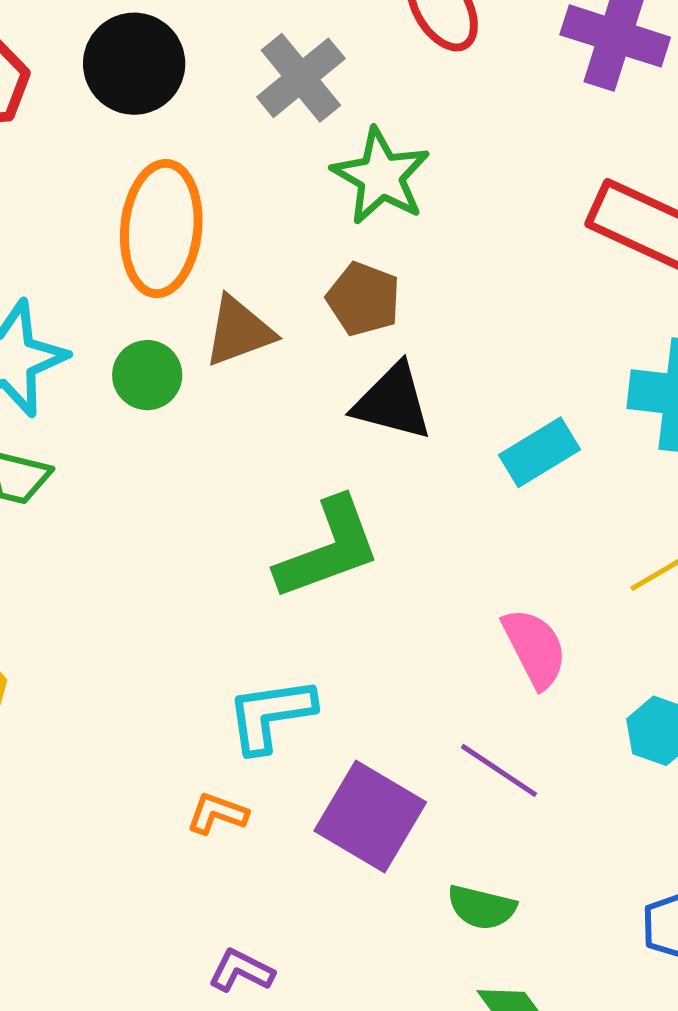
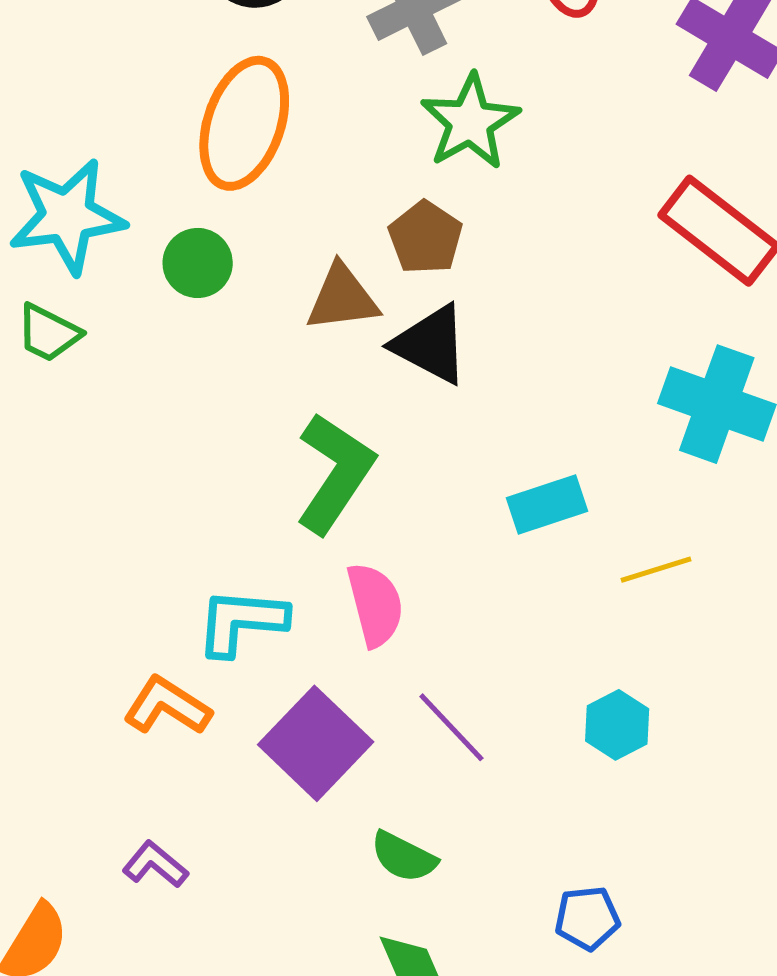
brown triangle: (239, 331) -> (342, 298), moved
cyan rectangle: (539, 452) -> (547, 504), moved
green L-shape: (328, 549) -> (335, 473), turned -49
pink semicircle: (535, 648) -> (375, 605), moved
orange L-shape: (217, 814) -> (167, 706), size x1.4

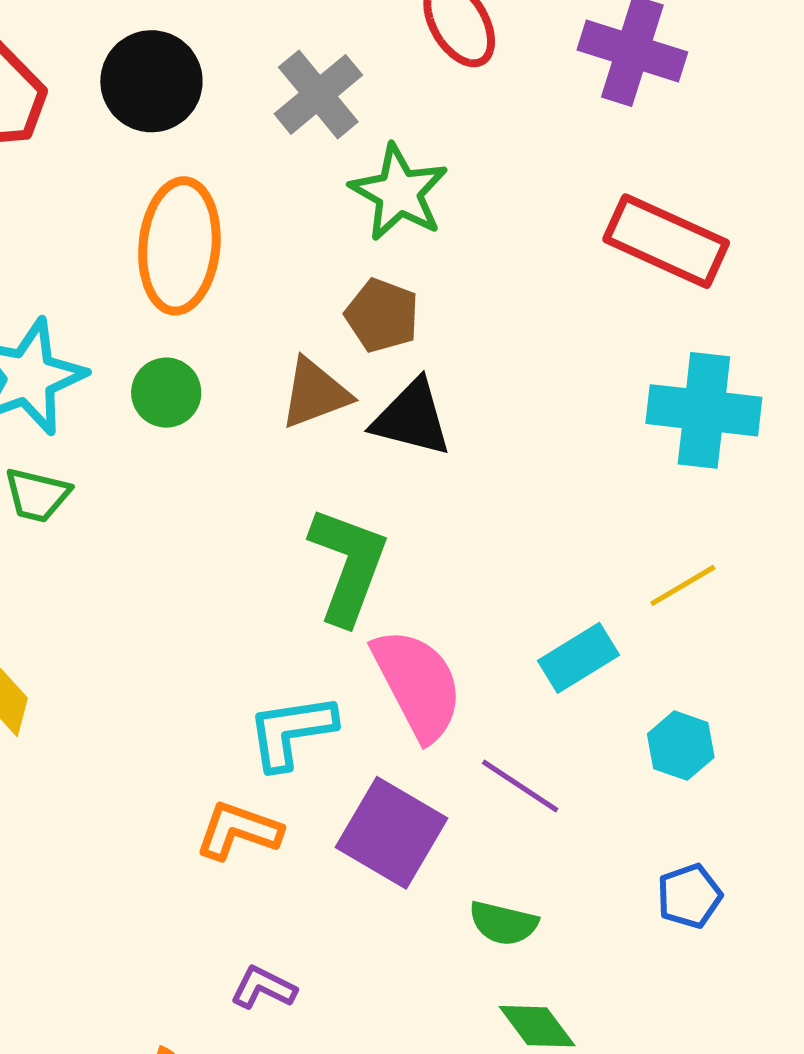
cyan rectangle: (547, 504) -> (579, 658), moved
pink semicircle: (375, 605) -> (418, 684), size x1.4
blue pentagon: (587, 918) -> (689, 896), moved

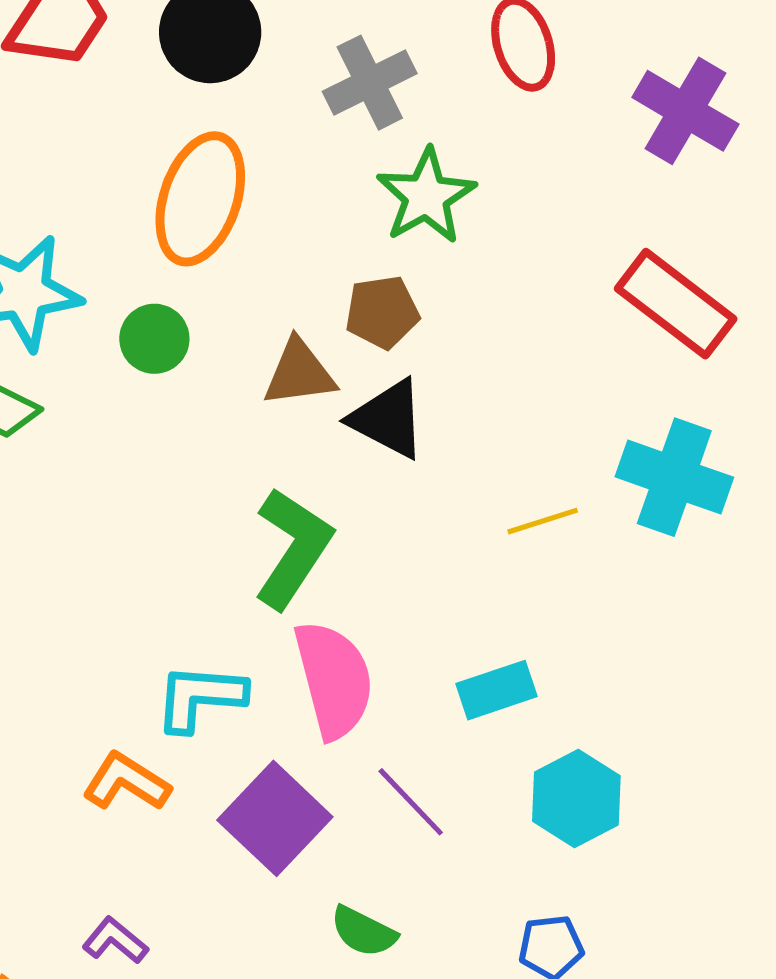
brown pentagon: (382, 315) -> (382, 312), turned 30
yellow line: (683, 585) -> (543, 521), moved
cyan hexagon: (681, 746) -> (576, 799), size x1.4

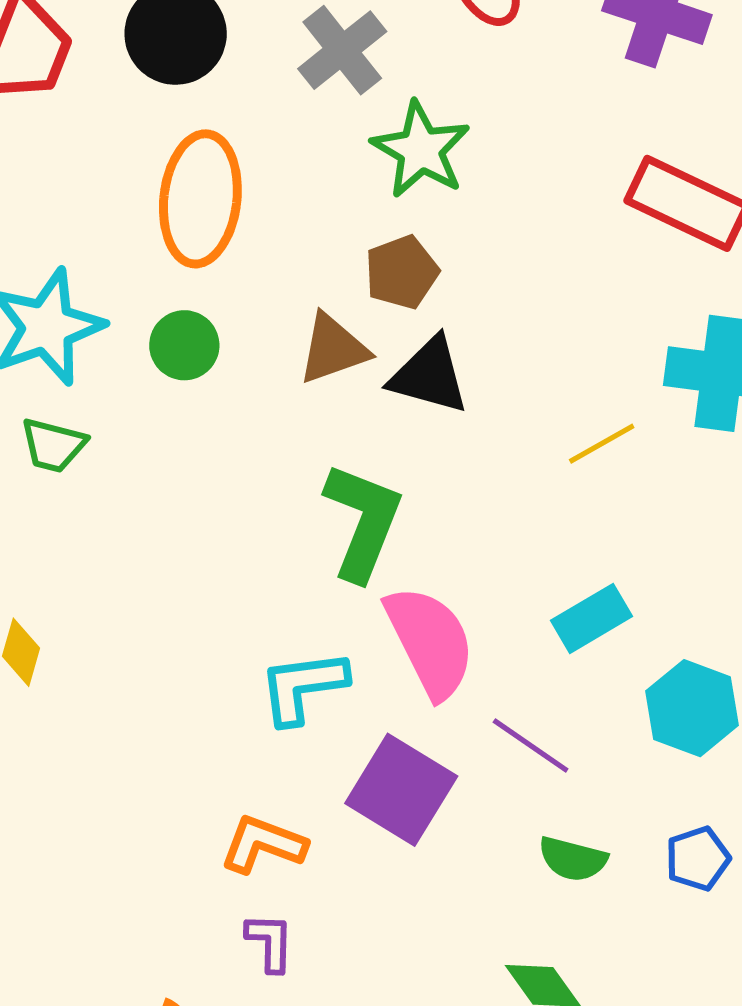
orange L-shape: (126, 782) -> (263, 844), moved
green semicircle: (364, 932) -> (573, 859), moved
purple L-shape: (115, 941) -> (270, 942), turned 64

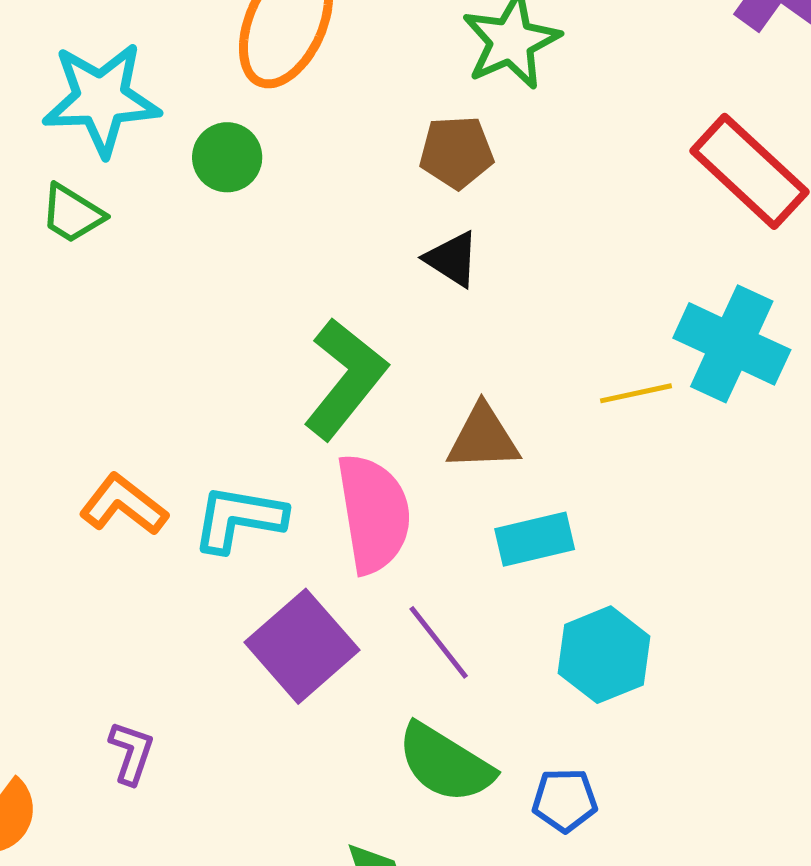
brown triangle: (333, 349) -> (483, 438), moved
black triangle: (429, 376) -> (452, 259), size x0.7
yellow line: (602, 444) -> (636, 393), moved
orange L-shape: (263, 844) -> (124, 505), moved
green semicircle: (573, 859) -> (445, 763), size x1.5

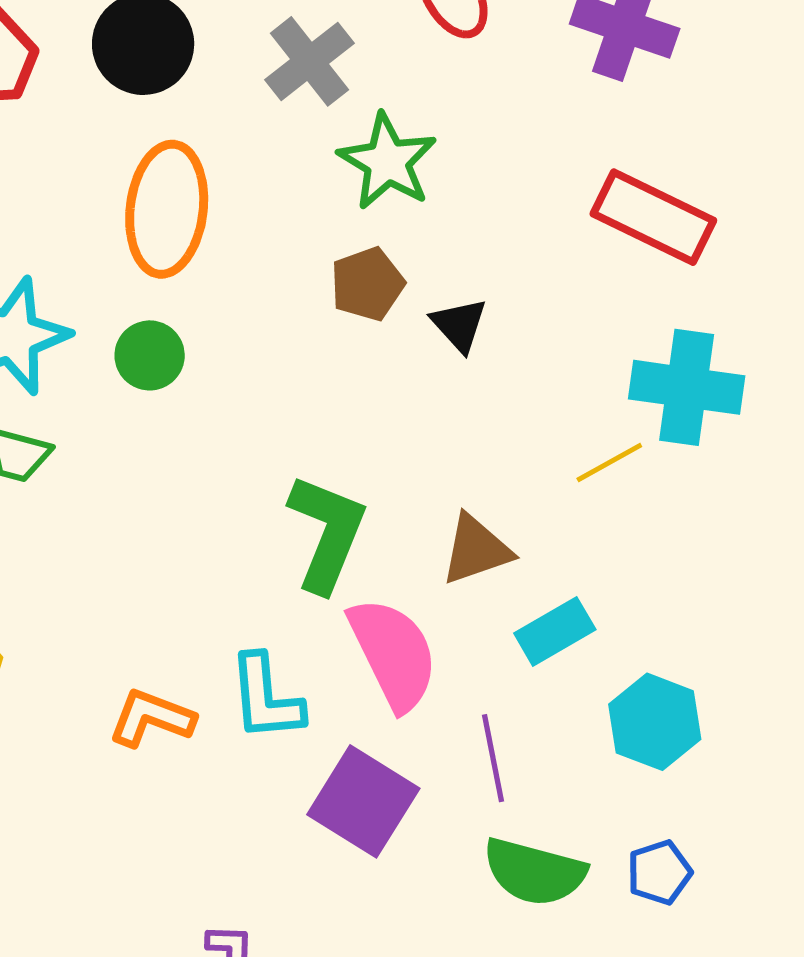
black triangle: (452, 259) -> (459, 325), moved, turned 32
cyan L-shape: (239, 519) -> (266, 698), turned -88
purple line: (439, 642) -> (493, 758), turned 44

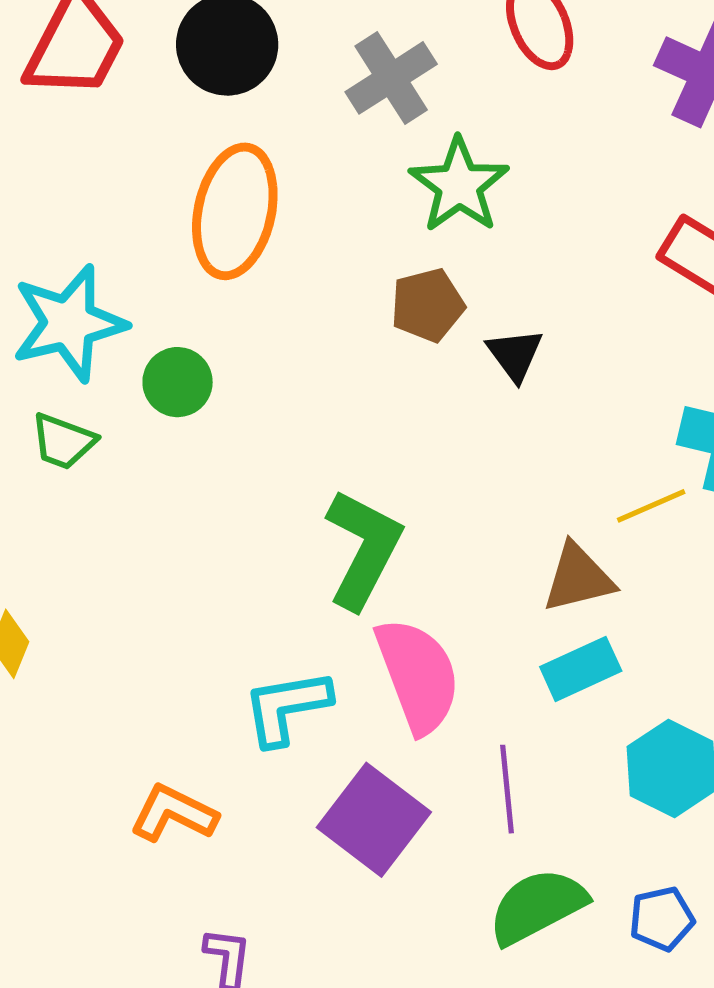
green circle: (150, 355) -> (178, 382), moved
brown triangle: (476, 550) -> (578, 578), moved
cyan L-shape: (266, 698) -> (287, 707), turned 80
orange L-shape: (151, 718) -> (174, 813), moved
green semicircle: (534, 872) -> (537, 906), turned 132

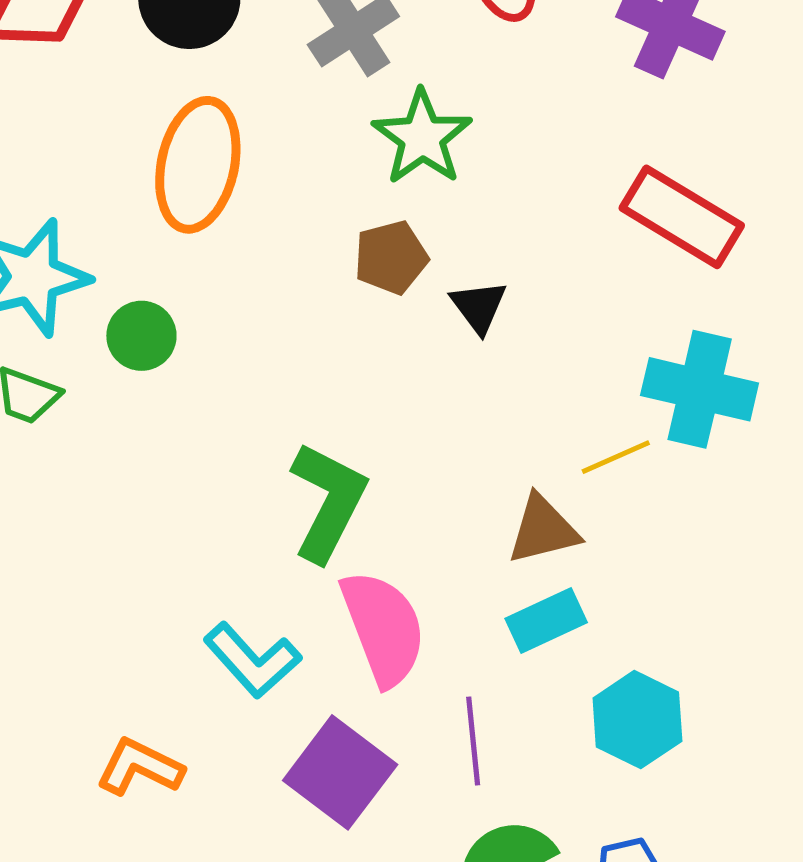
cyan L-shape: (287, 707) -> (252, 660), turned -122

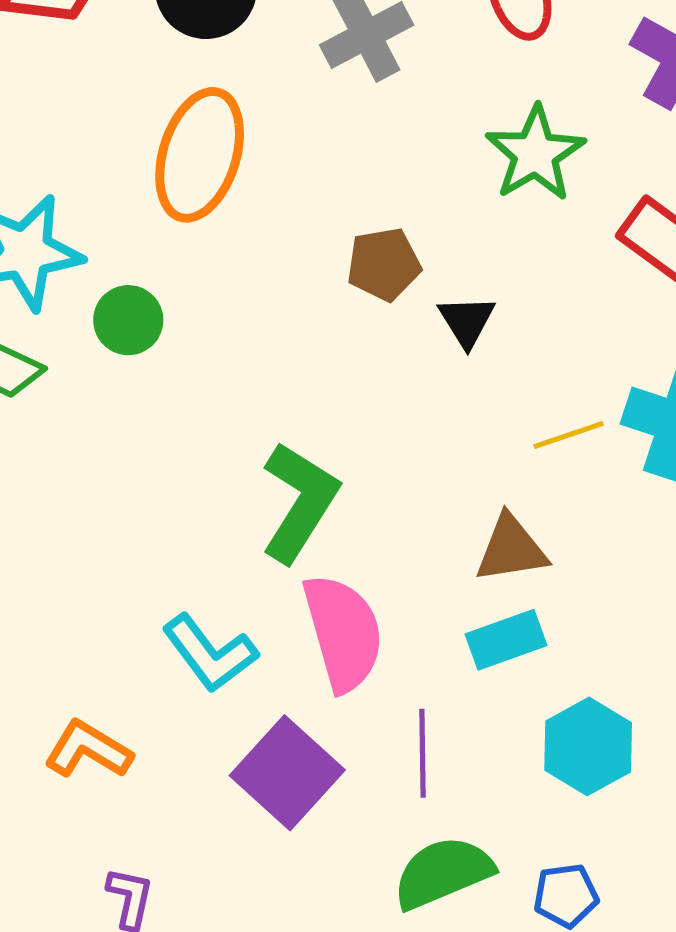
green star: (422, 137) -> (535, 154), moved
yellow line: (616, 457) -> (569, 435), moved

